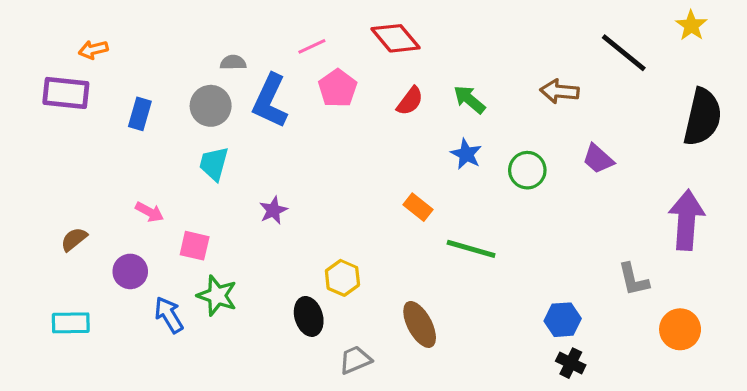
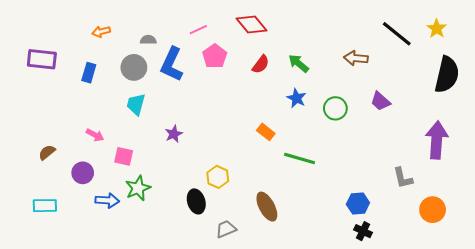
yellow star: (691, 25) -> (437, 29), moved
orange arrow: (93, 50) -> (101, 32), moved
green star: (217, 296) -> (138, 188), turned 30
blue arrow: (169, 315) -> (107, 200), turned 125

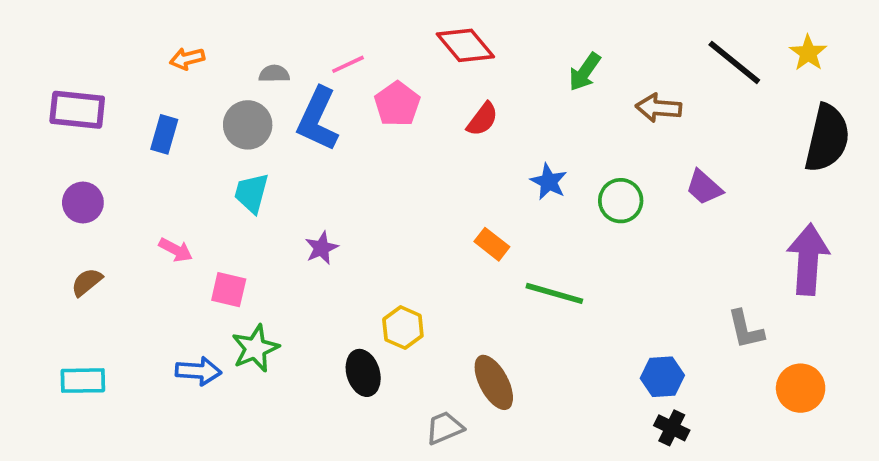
pink line: (198, 30) -> (348, 64), moved
green arrow: (299, 63) -> (585, 72), moved, turned -95
purple circle: (83, 173) -> (83, 203), moved
gray trapezoid: (226, 229) -> (445, 428), moved

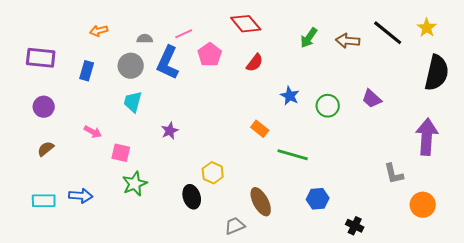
brown arrow: (659, 108) -> (348, 41), moved
blue arrow: (198, 371) -> (81, 196), moved
blue hexagon: (662, 377) -> (318, 199), moved

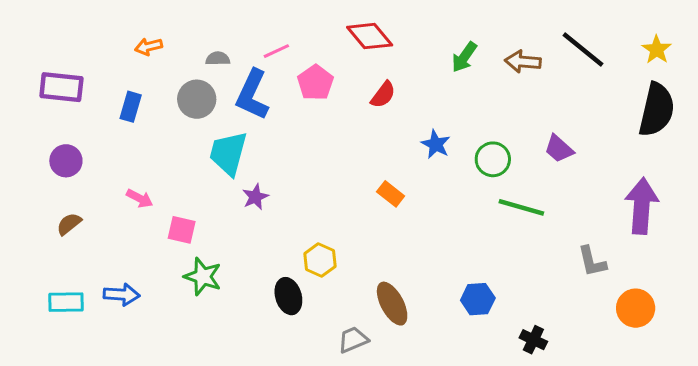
yellow star: (427, 28) -> (657, 50), moved
cyan trapezoid: (133, 102) -> (228, 153), moved, size x1.4
green line: (293, 155) -> (521, 207), moved
green star: (135, 184) -> (203, 277), turned -30

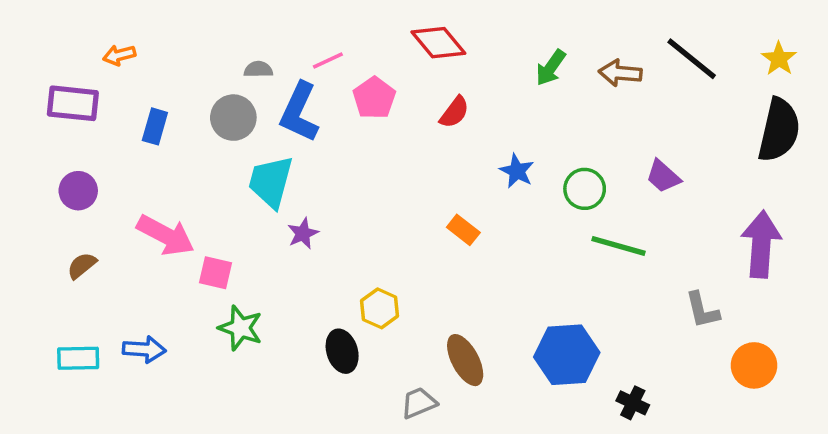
orange arrow: (149, 47) -> (119, 55), moved
pink arrow: (140, 198) -> (166, 235), size x1.8
blue hexagon: (478, 299) -> (567, 355), size x1.6

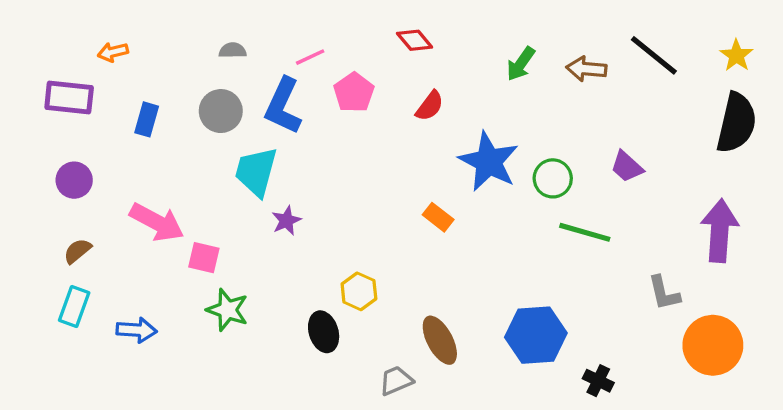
red diamond: (438, 43) -> (415, 40), size x0.7
gray semicircle: (258, 69) -> (233, 50), moved
blue star: (517, 171) -> (489, 162), size x1.8
cyan rectangle: (78, 358) -> (74, 306), moved, turned -69
orange circle: (754, 365) -> (713, 345), size x1.4

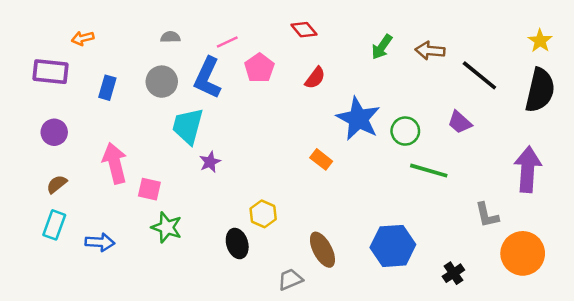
black line: (654, 55) -> (479, 75), moved
pink arrow: (157, 222) -> (115, 163), turned -132
black cross: (598, 381) -> (453, 273), moved, turned 30

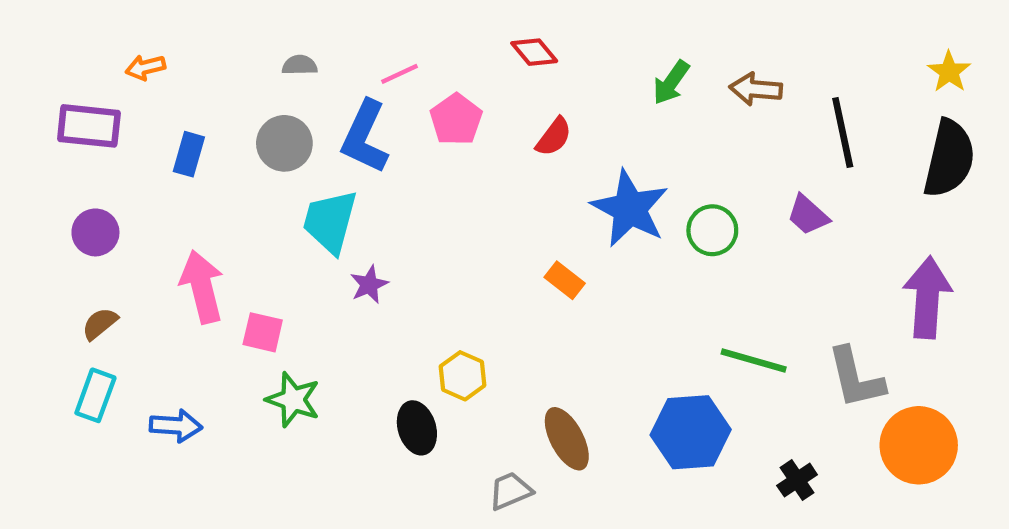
black line: (479, 75) -> (843, 132), turned 39
green line: (429, 171) -> (754, 361), moved
gray L-shape: (487, 215) -> (856, 378), size x1.4

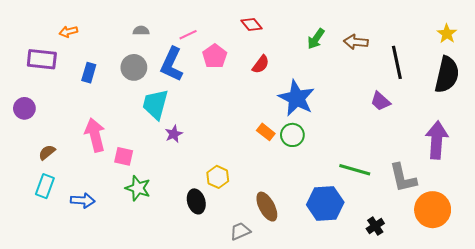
green circle: (712, 230) -> (292, 135), moved
purple circle: (95, 232) -> (24, 108), moved

